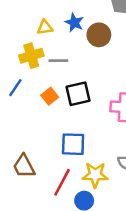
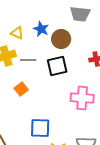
yellow triangle: (45, 27) -> (17, 33), turned 32
black square: (78, 94) -> (57, 66), moved

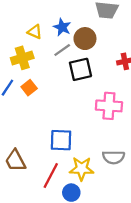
gray line: (28, 60) -> (62, 50), moved, turned -35
orange square: (21, 89) -> (29, 88), moved

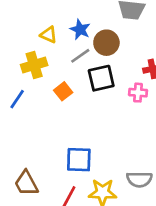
orange square: (29, 88) -> (63, 91), moved
pink cross: (109, 106) -> (138, 93), moved, size x0.6

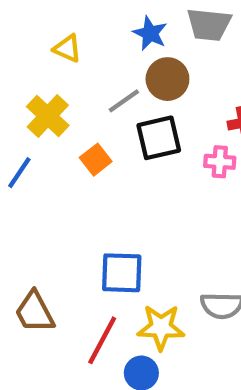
blue star: (80, 30) -> (150, 33), moved
yellow triangle: (49, 35) -> (67, 49), moved
yellow cross: (34, 65) -> (48, 116), turned -30

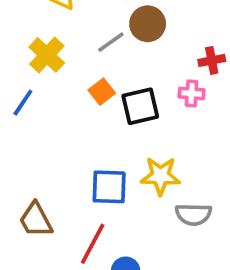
black square: (159, 138) -> (140, 106), moved
orange square: (96, 160) -> (102, 92), moved
yellow star: (161, 327) -> (160, 176), moved

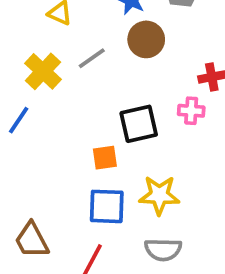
gray line: (111, 42) -> (92, 58), moved
orange square: (102, 92) -> (105, 158), moved, turned 30
gray semicircle: (193, 214) -> (163, 250), moved

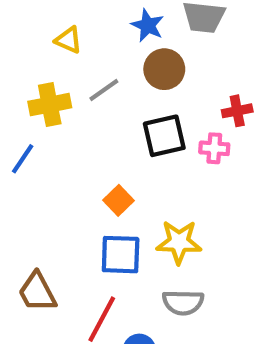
yellow cross: (43, 71) -> (50, 105), turned 36
black square: (139, 124) -> (164, 136), moved
orange square: (105, 158) -> (118, 200), turned -36

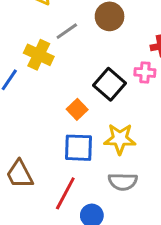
yellow cross: (50, 105) -> (39, 55), moved, turned 36
black square: (164, 136) -> (110, 84), moved, turned -36

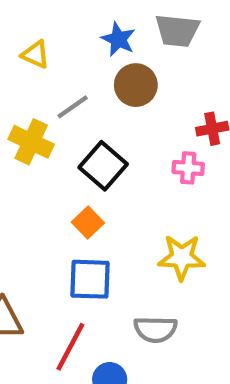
black square: (110, 84) -> (103, 166), moved
yellow star: (120, 139) -> (182, 257), moved

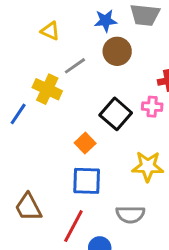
blue star: (118, 39) -> (106, 21), turned -30
black square: (103, 166) -> (116, 114), moved

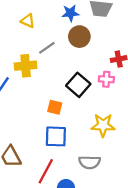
yellow cross: (47, 89) -> (26, 66), turned -30
orange square: (85, 143) -> (55, 107), turned -32

